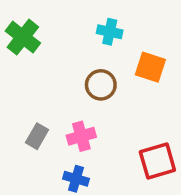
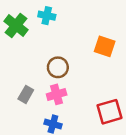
cyan cross: (110, 32) -> (47, 16), moved
brown circle: (101, 85) -> (58, 67), moved

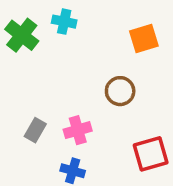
orange square: (105, 46) -> (144, 39), moved, turned -35
brown circle: (58, 67) -> (120, 91), moved

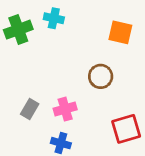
green cross: (22, 35) -> (18, 30), turned 32
orange square: (144, 39) -> (120, 32), turned 30

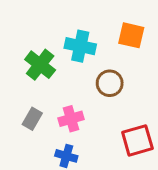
cyan cross: (54, 18) -> (80, 46), moved, size x1.4
green cross: (18, 30) -> (40, 65), moved, turned -32

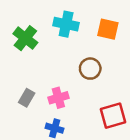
cyan cross: (80, 46) -> (66, 24), moved
green cross: (40, 65) -> (25, 38), moved

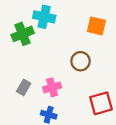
cyan cross: (66, 24) -> (44, 17), moved
green cross: (25, 38) -> (23, 34), turned 30

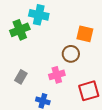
orange square: (96, 26) -> (85, 34), moved
pink cross: (52, 87) -> (57, 75), moved

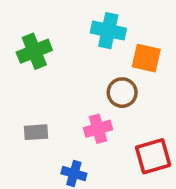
cyan cross: (39, 15) -> (108, 31), moved
gray rectangle: (21, 77) -> (36, 132), turned 56

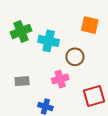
cyan cross: (108, 31) -> (49, 41), moved
orange square: (146, 58) -> (90, 25), moved

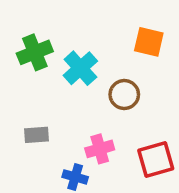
cyan cross: (49, 41) -> (80, 68), turned 36
pink cross: (60, 79) -> (100, 149), moved

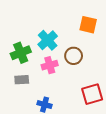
green cross: (35, 52) -> (21, 53), moved
pink cross: (100, 149) -> (50, 65), moved

